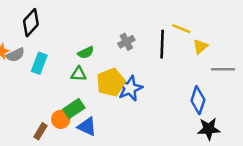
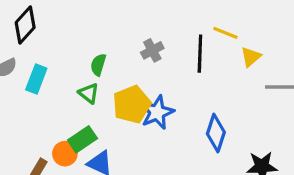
green semicircle: (86, 53) -> (98, 65), turned 133
green triangle: (79, 74) -> (89, 93), turned 35
blue diamond: (198, 100) -> (216, 133), moved

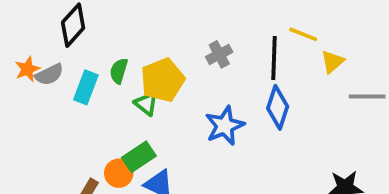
green semicircle: (98, 65) -> (119, 71), moved
yellow pentagon: (132, 104) -> (163, 80), moved
blue diamond: (216, 133) -> (278, 107), moved

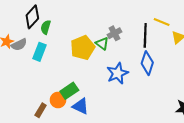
green semicircle: (119, 71) -> (46, 27), moved
green triangle: (146, 104) -> (102, 44), moved

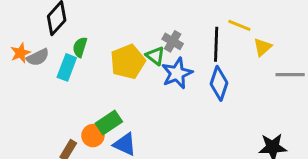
green semicircle: (46, 27) -> (80, 47), moved
gray cross: (114, 33) -> (173, 41), turned -32
blue star: (117, 73) -> (177, 73), moved

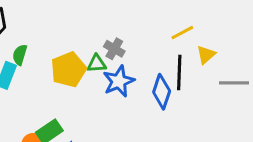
yellow line: (239, 25) -> (182, 33), turned -50
black line: (216, 44) -> (179, 72), moved
green triangle: (155, 56) -> (97, 64), turned -42

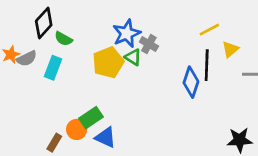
green semicircle: (20, 55) -> (63, 39), moved, turned -78
green triangle: (97, 64) -> (133, 57), turned 36
blue star: (119, 81) -> (127, 34), moved

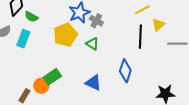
green triangle: (133, 57) -> (92, 44), moved
blue diamond: (191, 82) -> (125, 71), moved
blue triangle: (106, 137) -> (93, 83), moved

